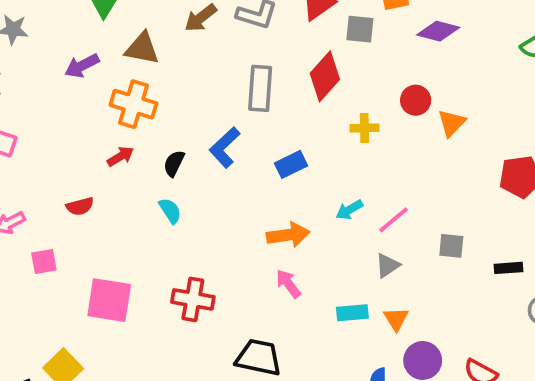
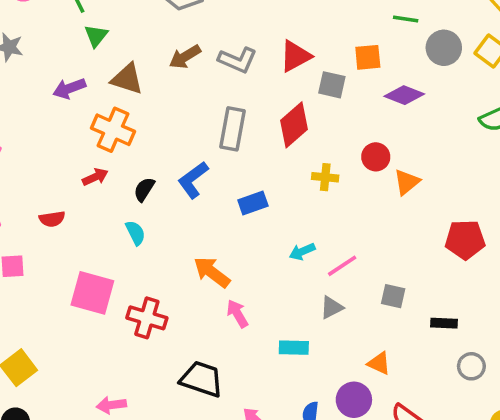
orange arrow: (288, 235) -> (212, 272), moved, turned -141
pink square: (109, 300) -> (92, 293), moved
orange triangle: (396, 319) -> (379, 363), moved, turned -40

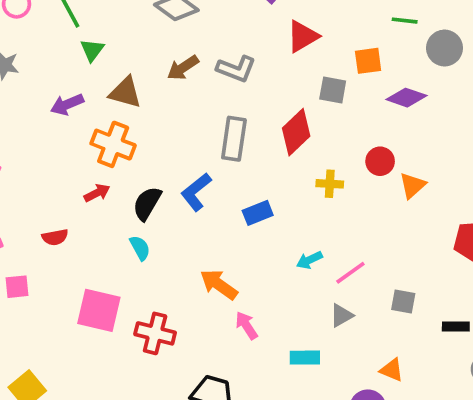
red triangle: (295, 56) -> (303, 36), moved
black semicircle: (144, 189) -> (147, 203), size x1.4

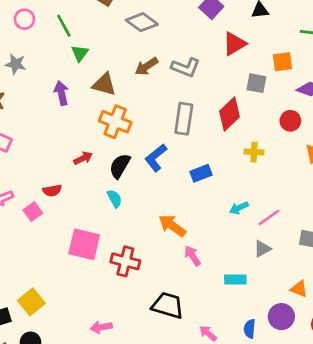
purple arrow: (67, 104) -> (61, 93), turned 100
orange cross: (113, 144) -> (115, 122), moved
red circle: (380, 161) -> (290, 121), moved
pink square: (17, 287) -> (33, 212), moved, turned -30

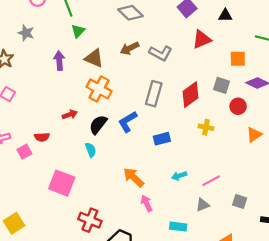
gray square: (256, 83) -> (222, 85), moved
cyan arrow: (239, 208) -> (179, 176), moved
red cross: (125, 261) -> (90, 220), moved

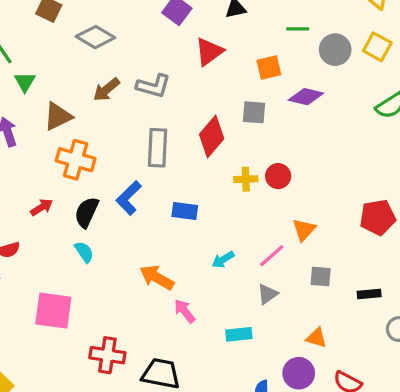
brown triangle: (94, 58) -> (58, 116), turned -36
red circle: (238, 106) -> (278, 176), moved
orange triangle: (254, 135) -> (304, 230), moved
blue rectangle: (162, 139) -> (185, 211), turned 35

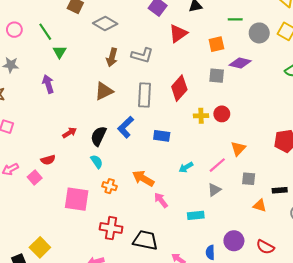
brown arrow: (106, 90) -> (112, 57), turned -36
gray square: (254, 112) -> (217, 76), moved
brown triangle: (58, 116) -> (104, 91), moved
orange cross: (76, 160) -> (110, 186), moved, size x0.6
orange triangle: (316, 338) -> (260, 206), moved

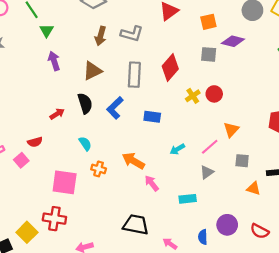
purple arrow: (48, 84) -> (54, 61), moved
yellow cross: (201, 116) -> (193, 96), turned -32
black semicircle: (98, 136) -> (85, 103), moved, turned 138
red cross: (111, 228) -> (54, 219), moved

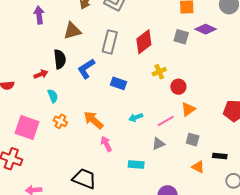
red circle: (214, 94) -> (178, 87), moved
red arrow: (57, 114) -> (41, 74), moved

